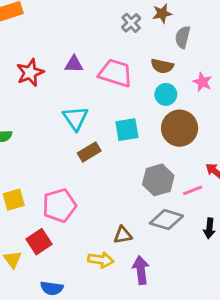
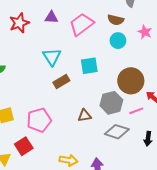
pink trapezoid: (115, 73) -> (82, 24), turned -55
brown circle: (180, 128) -> (131, 81), moved
brown triangle: (123, 235) -> (85, 115), moved

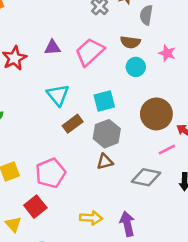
gray hexagon: (111, 103) -> (107, 134), moved

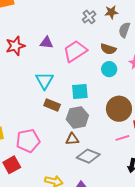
brown rectangle: (73, 124) -> (52, 105), turned 49
gray diamond: (146, 177) -> (88, 156), moved

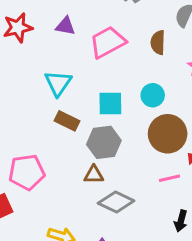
brown semicircle: (108, 49) -> (158, 42), turned 70
cyan circle: (109, 69) -> (153, 95), moved

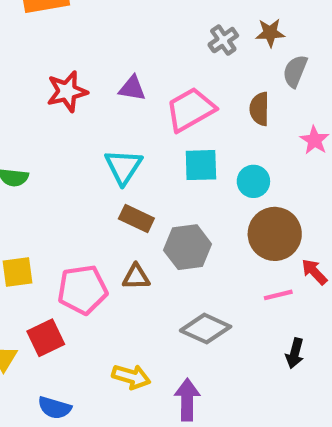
cyan square: (110, 104) -> (201, 165), moved
brown triangle: (94, 175) -> (136, 277), moved

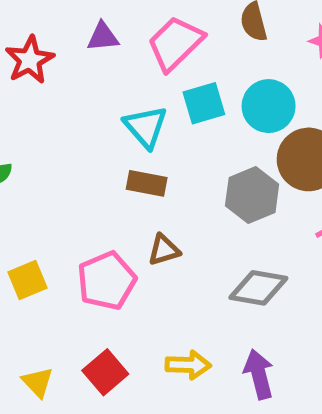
cyan triangle: (123, 167) -> (146, 127), moved
cyan circle: (253, 181) -> (269, 106), size x1.4
gray hexagon: (188, 247) -> (252, 195), moved
red square: (46, 338) -> (105, 372), moved

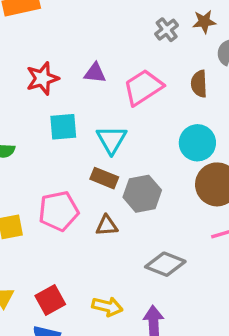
cyan square: (204, 103) -> (63, 127), moved
gray hexagon: (252, 195) -> (142, 194), moved
pink pentagon: (107, 281) -> (59, 211), moved

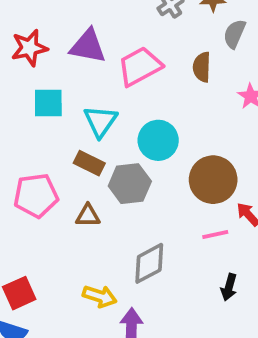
purple triangle: (95, 73) -> (88, 46), size x1.5
cyan circle: (197, 143) -> (158, 140), moved
gray diamond: (165, 264) -> (149, 263), turned -54
yellow arrow: (107, 307) -> (100, 296), moved

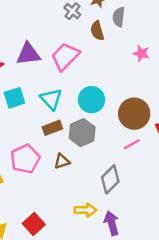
brown semicircle: (202, 67) -> (97, 31), moved
brown rectangle: (89, 163) -> (52, 128), turned -30
pink line: (215, 235) -> (132, 144), moved

